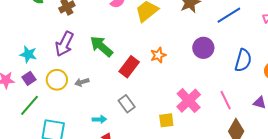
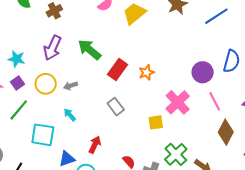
purple circle: (203, 48) -> (203, 72), moved
orange star: (158, 55) -> (147, 72), moved
cyan arrow: (99, 119) -> (70, 115), moved, turned -128

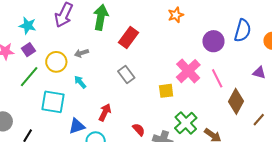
green arrow: (89, 50) -> (101, 17), turned 60
orange star: (147, 72) -> (176, 15), moved
yellow circle: (46, 84) -> (56, 62), moved
pink line: (215, 101) -> (217, 78), moved

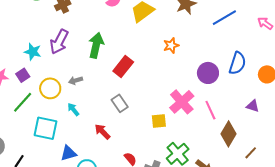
cyan star: (28, 26) -> (33, 52), moved
red arrow: (105, 112) -> (102, 132), moved, turned -72

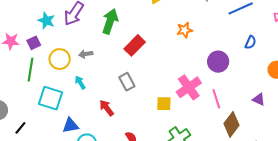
blue semicircle: (237, 63) -> (250, 42), moved, size x0.6
green line: (23, 102) -> (31, 70), turned -40

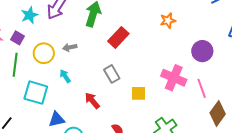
cyan star: (46, 21) -> (29, 15), turned 30
purple square: (34, 43) -> (17, 38), turned -32
pink cross: (189, 87) -> (174, 78), turned -30
yellow square: (164, 104) -> (138, 93), moved

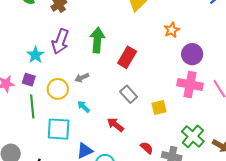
purple circle: (202, 51) -> (192, 54), moved

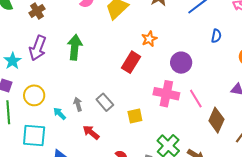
purple circle: (192, 54) -> (181, 63), moved
red rectangle: (127, 57) -> (131, 62), moved
gray arrow: (82, 78) -> (78, 104), moved, turned 96

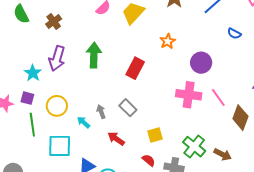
blue semicircle: (216, 36) -> (234, 34), turned 112
red rectangle: (131, 62) -> (135, 68), moved
yellow square: (135, 116) -> (155, 135), moved

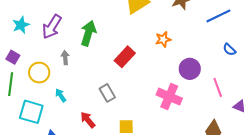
cyan star: (33, 73) -> (21, 25), moved
pink line: (218, 98) -> (218, 87), moved
gray arrow: (101, 112) -> (65, 58), moved

